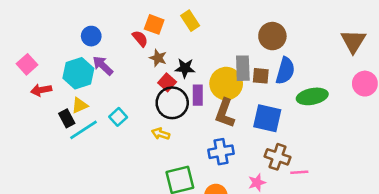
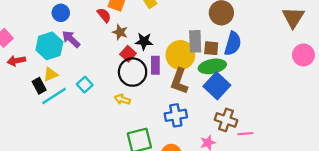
green ellipse: (312, 96) -> (212, 66), moved
blue square: (267, 118) -> (217, 86), turned 30

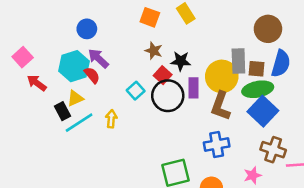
red semicircle: (104, 15) -> (92, 75), moved
red arrow: (16, 61) -> (37, 83), turned 48
cyan square: (85, 85) -> (136, 91), moved
yellow arrow: (122, 99) -> (111, 119), moved, turned 77

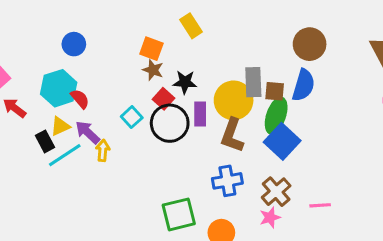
orange square: (150, 17) -> (151, 49), moved
brown circle: (268, 29) -> (310, 44), moved
purple arrow: (98, 58) -> (88, 132), moved
green ellipse: (258, 89) -> (276, 116), turned -60
brown cross: (273, 150) -> (276, 192), moved, turned 30

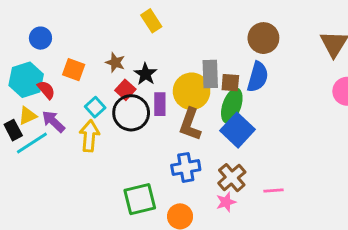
orange square: (151, 49) -> (74, 70), moved
black star: (185, 82) -> (145, 74), turned 30
yellow arrow: (103, 151) -> (89, 136), moved, size x1.5

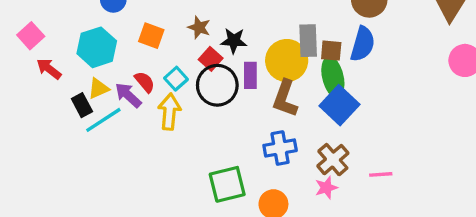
black star: (145, 74) -> (234, 41), turned -30
red semicircle: (46, 90) -> (145, 82), moved
green ellipse: (232, 106) -> (333, 77), turned -32

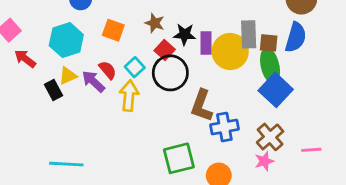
purple rectangle: (250, 75) -> (206, 43), moved
brown L-shape: (285, 98) -> (202, 106), moved
cyan line: (103, 120) -> (66, 164), moved, turned 36

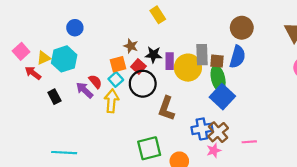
orange square: (113, 30) -> (118, 64), moved, turned -35
yellow triangle: (68, 76) -> (44, 58), moved
blue cross: (224, 127) -> (202, 129), moved

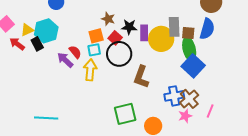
cyan square: (116, 79) -> (94, 50), turned 32
black rectangle: (54, 97) -> (37, 44), moved
pink line: (249, 142) -> (210, 111), moved, turned -64

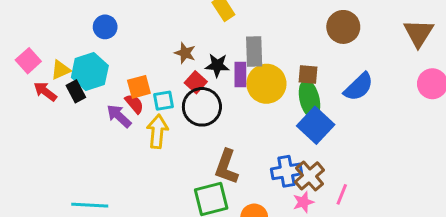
gray rectangle: (174, 27) -> (254, 51), moved
blue semicircle: (207, 29) -> (359, 87), moved, turned 30
orange square: (96, 36) -> (139, 87), moved
brown L-shape: (141, 77) -> (227, 167), moved

